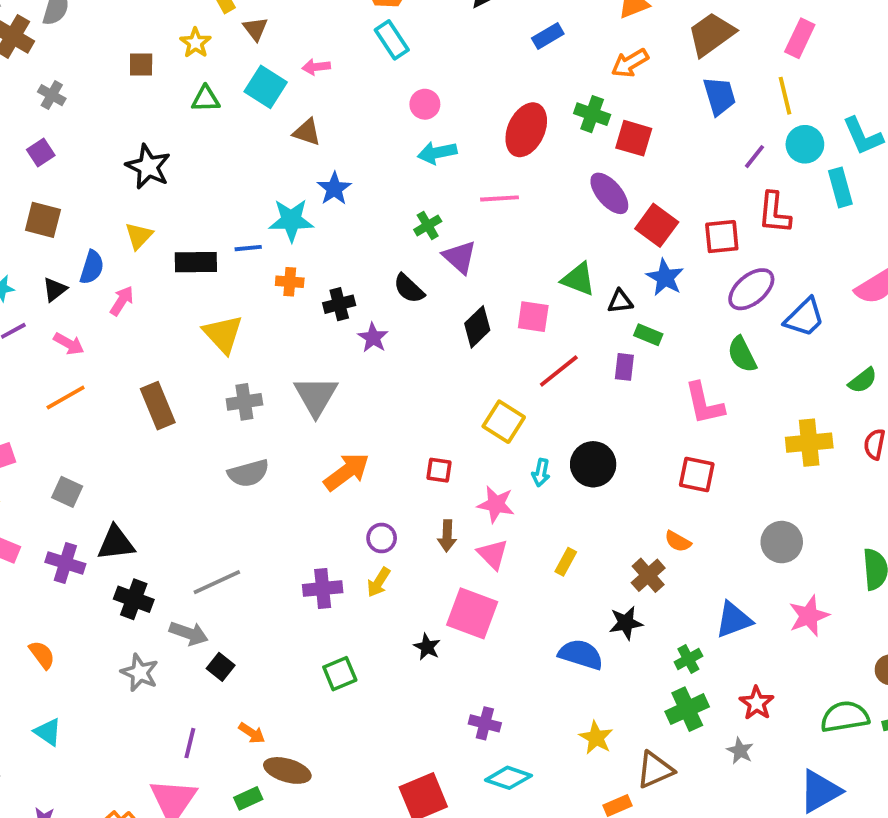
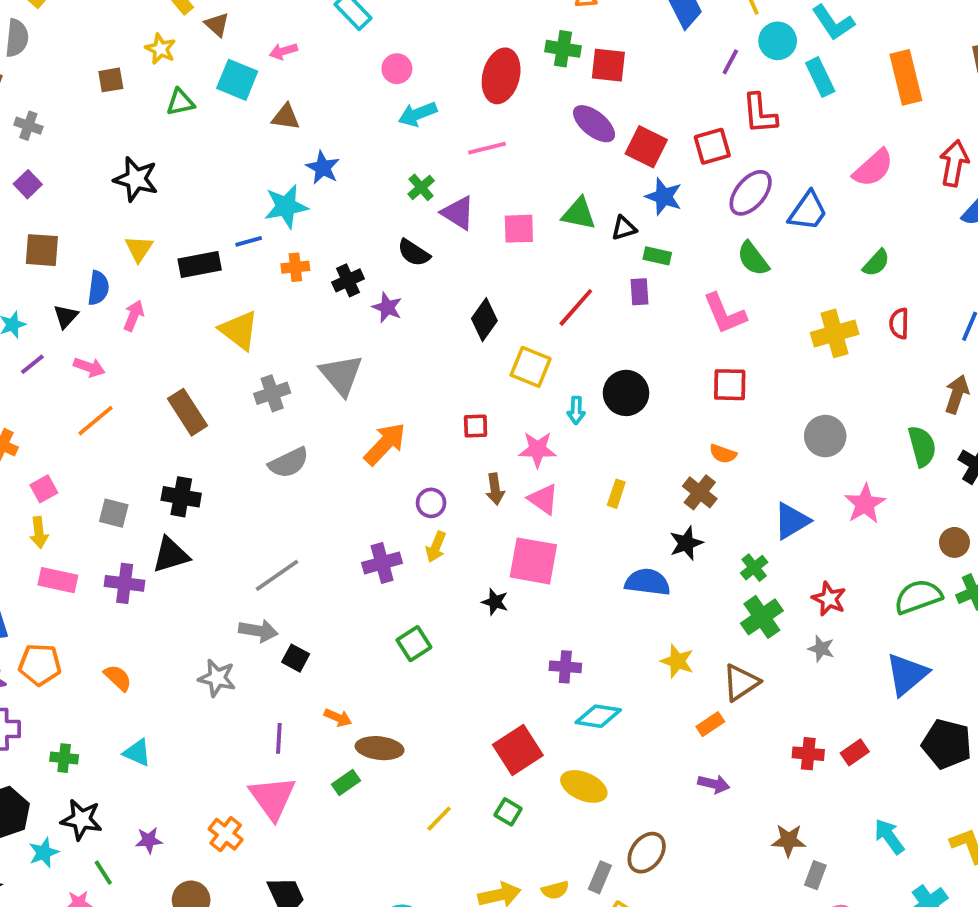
pink square: (533, 317) -> (519, 229), moved
black diamond: (477, 327) -> (484, 320), moved
black cross: (134, 599) -> (181, 497), moved

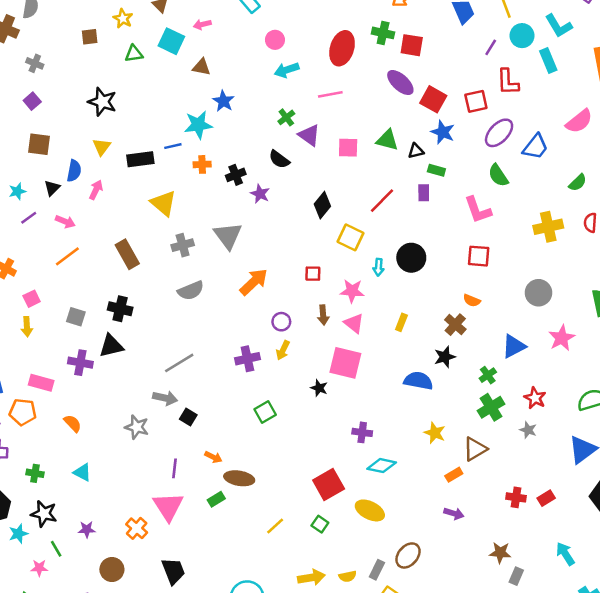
pink rectangle: (58, 580) -> (41, 383), moved

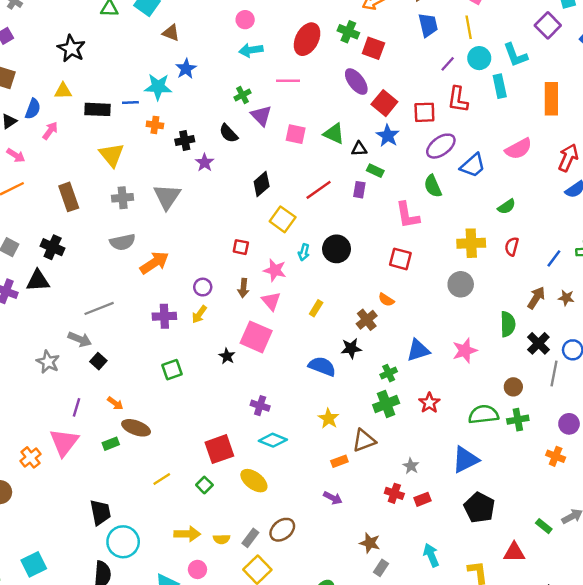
yellow triangle: (102, 147) -> (63, 91), turned 42
orange arrow: (254, 282) -> (154, 263), moved
gray circle: (538, 293) -> (461, 284), moved
gray star: (528, 430) -> (411, 466), moved
black trapezoid: (173, 571) -> (100, 512), moved

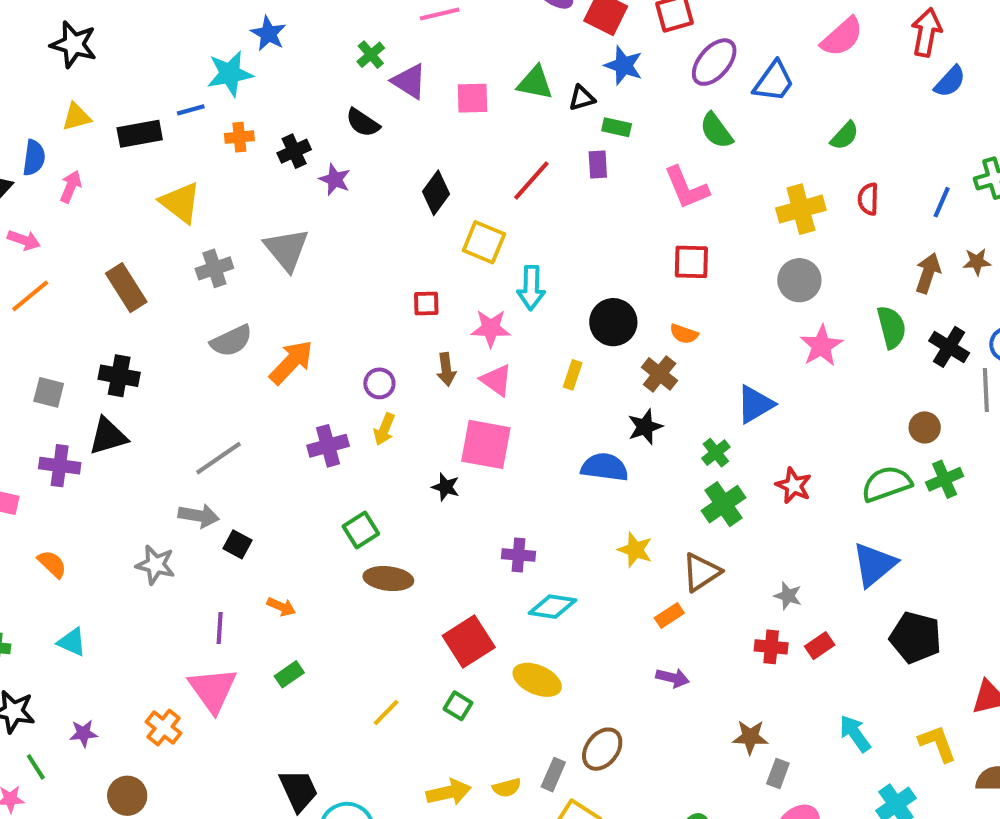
black circle: (337, 249) -> (613, 322), moved
cyan arrow: (304, 252) -> (531, 288), size x1.5
pink star: (465, 351) -> (821, 346), moved
brown ellipse: (136, 428) -> (388, 579), moved

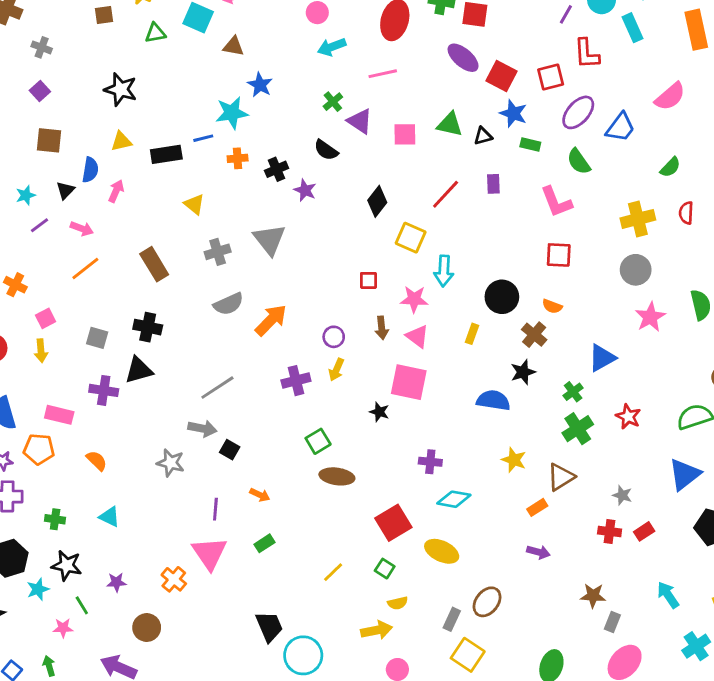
green rectangle: (617, 127) -> (530, 144), moved
yellow triangle: (180, 203) -> (194, 204), size x0.7
yellow semicircle: (507, 788) -> (398, 603), moved

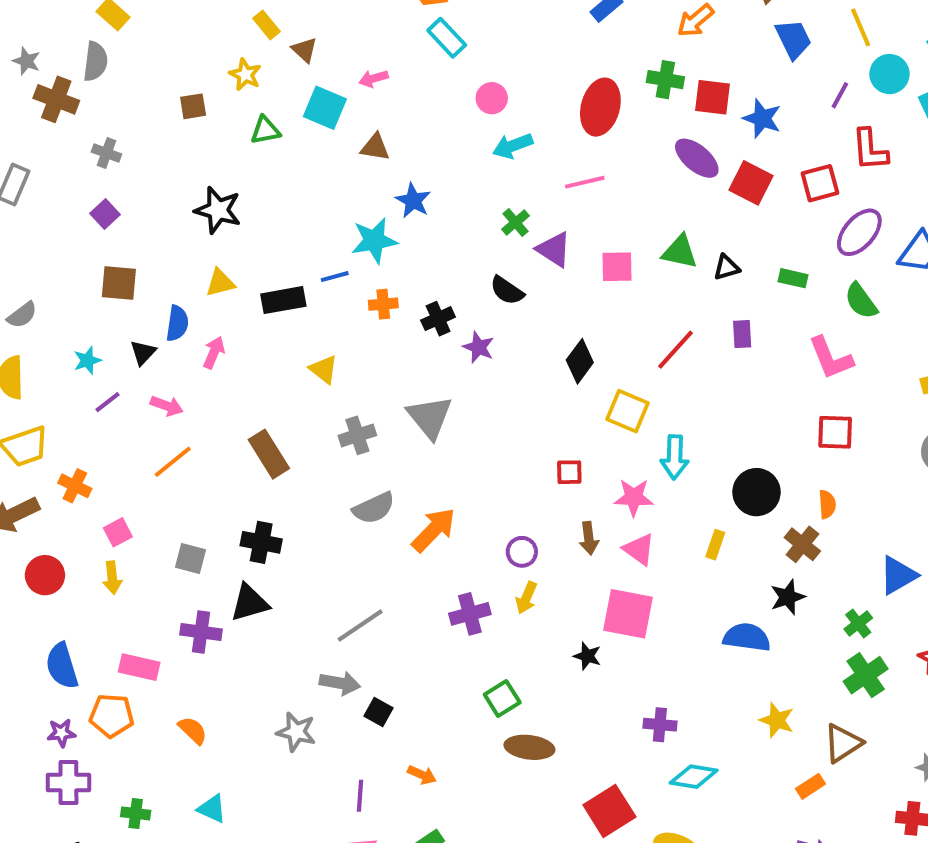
blue star: (513, 113) -> (762, 118), moved
orange semicircle: (552, 306) -> (827, 504), turned -114

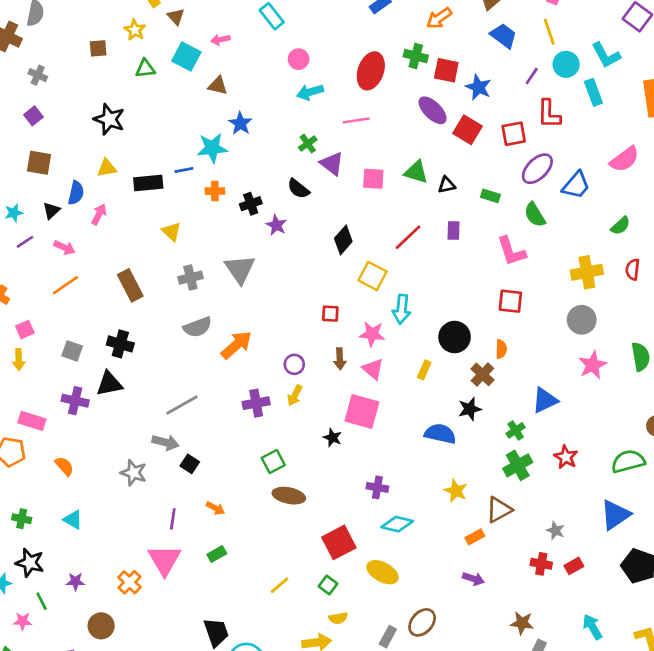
blue trapezoid: (793, 39) -> (504, 36), turned -32

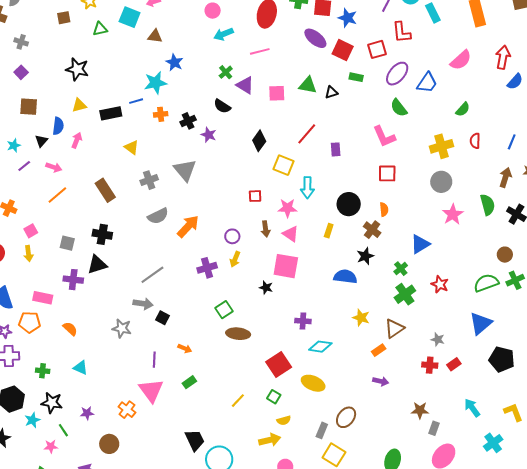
green rectangle: (490, 196) -> (356, 77), moved
purple rectangle: (453, 230) -> (336, 149), moved

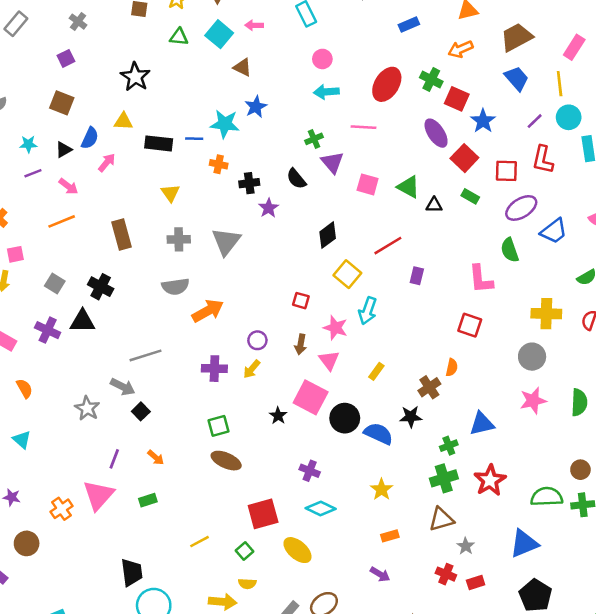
black circle: (349, 204) -> (345, 418), moved
red star: (440, 284) -> (490, 480), size x1.4
brown triangle: (394, 328) -> (441, 519), moved

